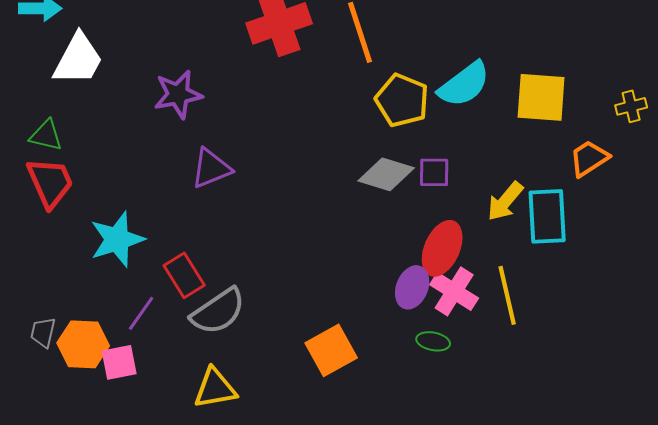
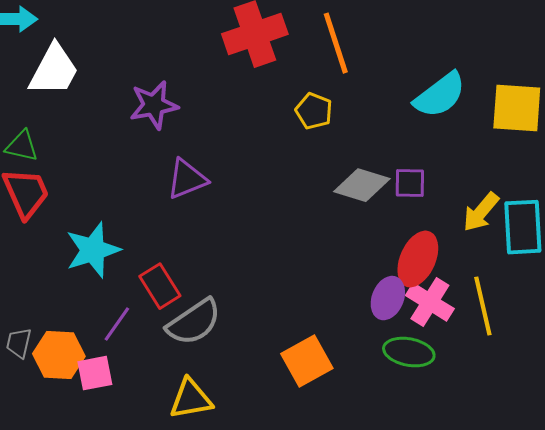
yellow pentagon: (402, 100) -> (314, 111), moved, size x0.7
green ellipse: (433, 341) -> (409, 352), size x1.5

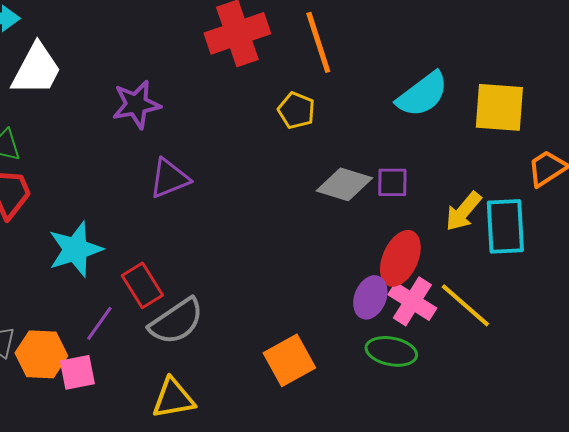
yellow line: (483, 306) -> (465, 305), turned -36

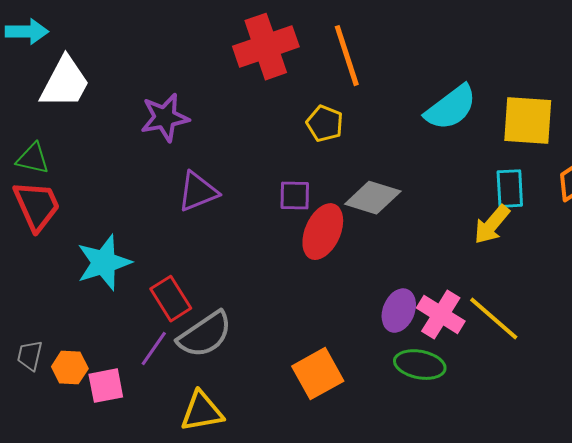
purple square: (392, 182) -> (295, 196), moved
cyan rectangle: (505, 226) -> (510, 189), moved, size x0.7
red ellipse: (400, 258) -> (323, 232), moved
purple line: (99, 323) -> (154, 349), moved
orange hexagon: (41, 354) -> (70, 368), size x0.7

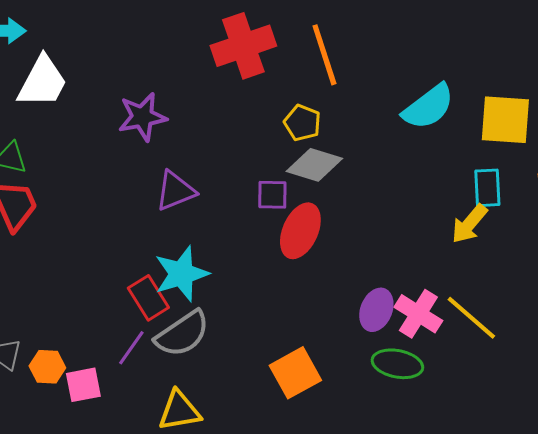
gray diamond: (373, 198) -> (314, 165), moved
cyan star: (104, 263) -> (181, 274), moved

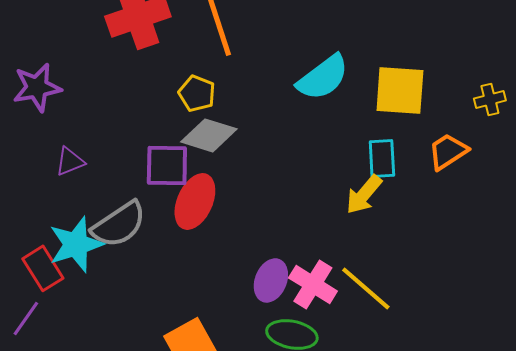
purple triangle: (175, 191) -> (70, 161), size x0.7
purple square: (272, 195) -> (167, 165), size x1.4
gray semicircle: (182, 334) -> (119, 224), moved

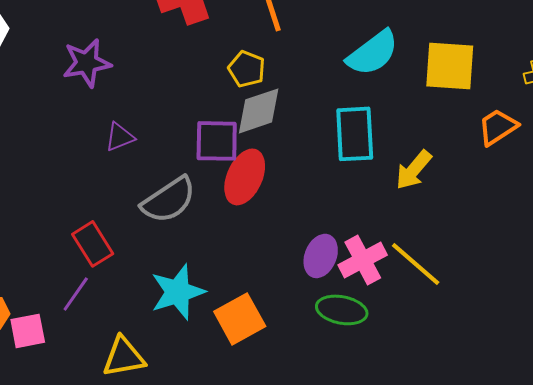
gray diamond: (209, 135) -> (259, 111), turned -36
cyan rectangle: (382, 158) -> (355, 134), moved, size x1.4
cyan star: (76, 244) -> (178, 292), moved
pink cross: (313, 284) -> (363, 260), turned 30

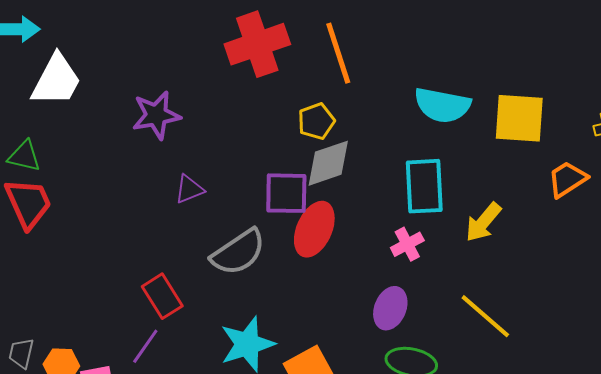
cyan semicircle: (373, 53) -> (442, 105), turned 48
yellow pentagon: (247, 69) -> (316, 121), turned 30
pink cross: (363, 260) -> (407, 244), moved, size x0.7

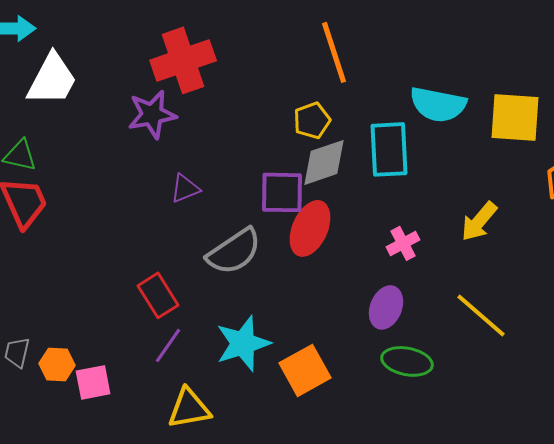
red cross: (257, 44) -> (183, 60), moved
cyan rectangle: (424, 186) -> (389, 149), moved
purple line: (145, 346) -> (168, 345), moved

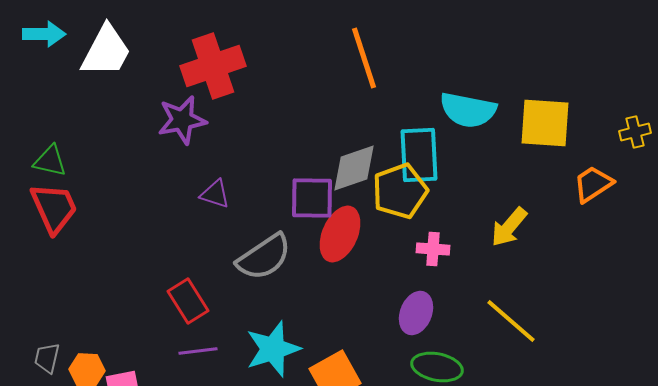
white trapezoid: (52, 79) -> (106, 51), moved
yellow pentagon: (312, 120) -> (400, 191), moved, size x1.5
purple triangle: (185, 188) -> (215, 194), turned 40
pink cross: (403, 243) -> (433, 249), turned 32
purple line: (168, 345) -> (198, 351), turned 48

